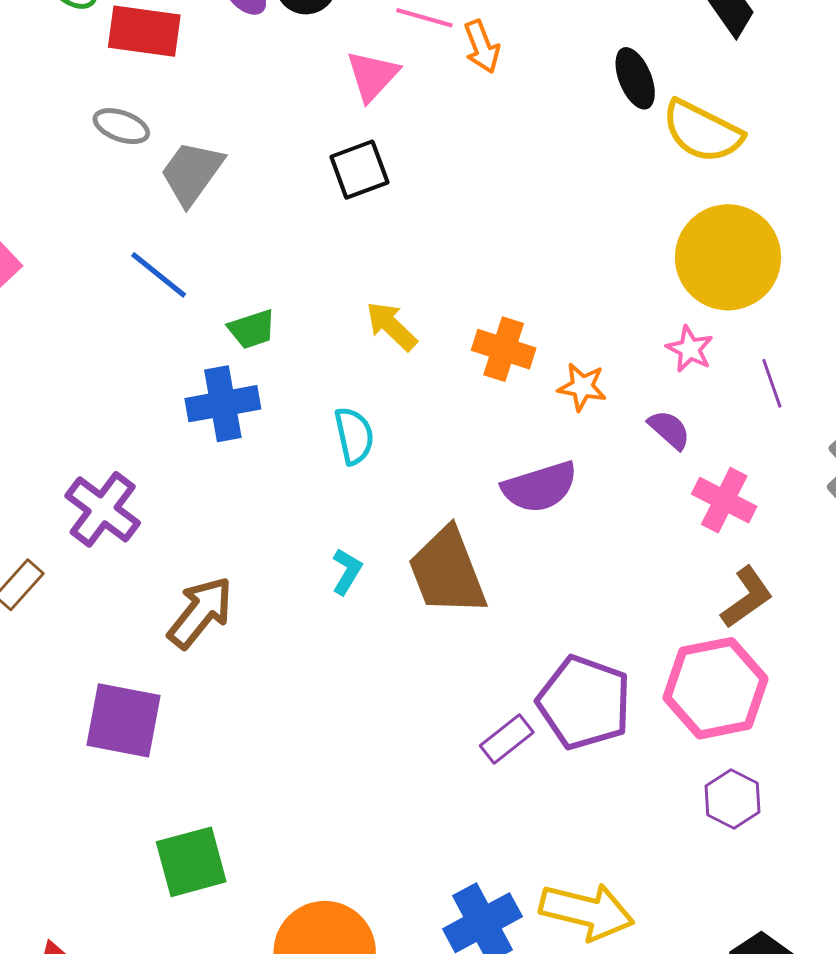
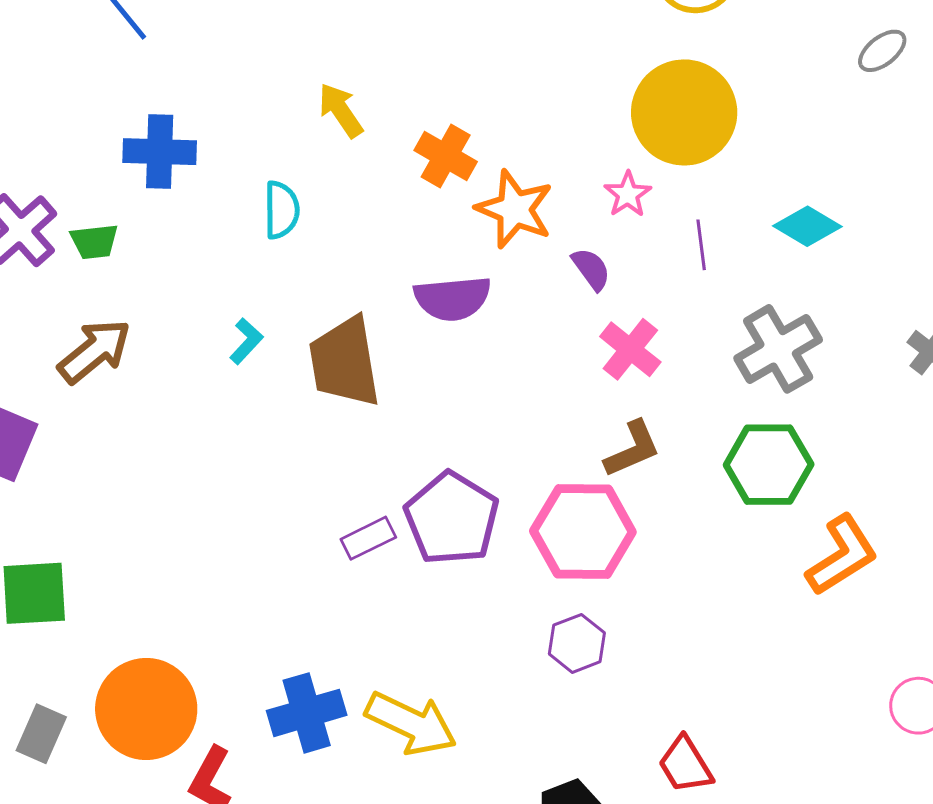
green trapezoid: (252, 329) -> (94, 242), moved
orange star: (582, 387) -> (515, 209), size x1.6

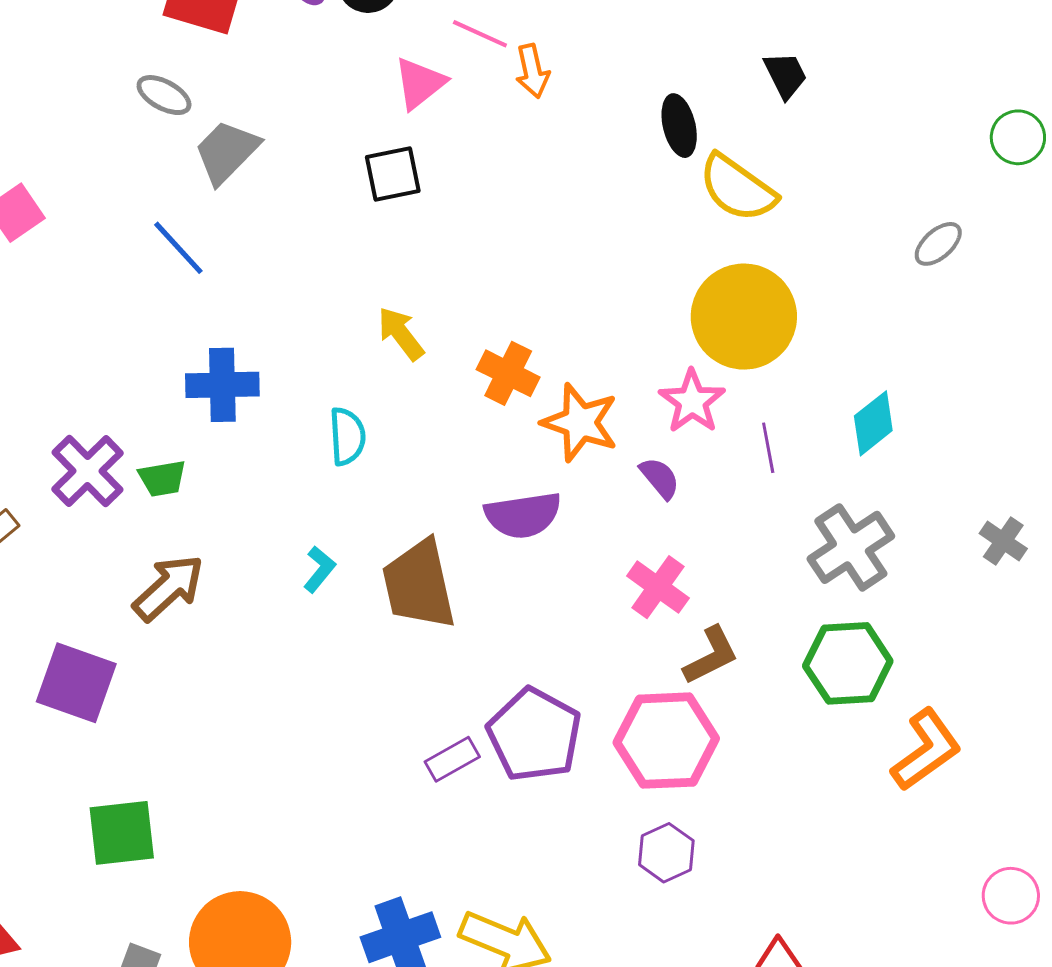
pink star: (628, 194) -> (692, 401), size x1.4
cyan diamond: (807, 226) -> (873, 423), turned -66
pink cross: (630, 349) -> (658, 587), moved

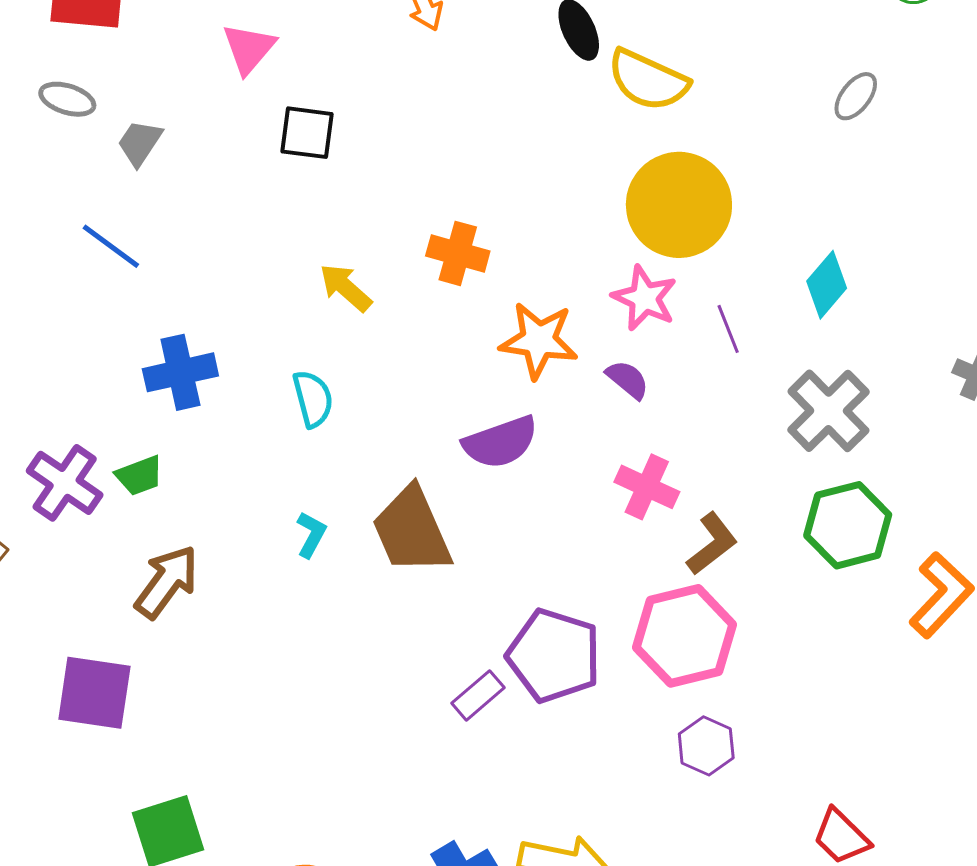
pink triangle: (420, 83) -> (249, 48), moved
gray trapezoid: (227, 152) -> (140, 143), size x0.7
black square: (393, 174) -> (307, 133), turned 30
orange cross: (508, 373) -> (458, 253), moved

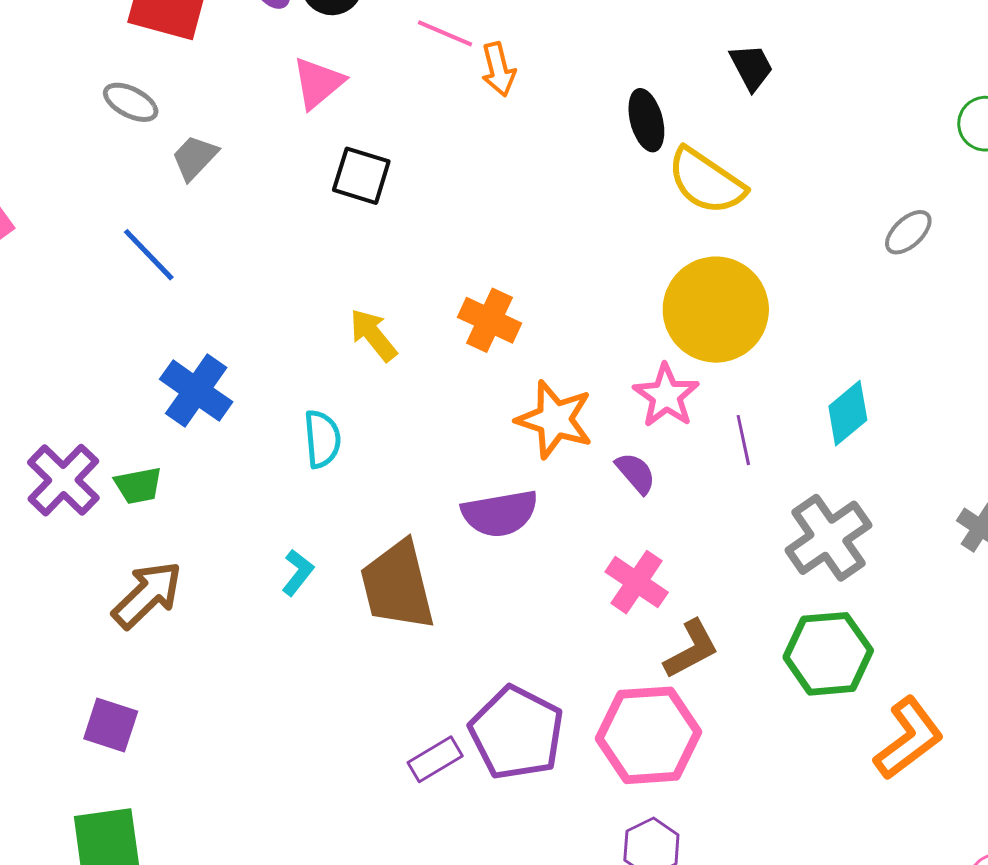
blue cross: (180, 372) -> (196, 391), turned 38
purple square: (94, 693) -> (111, 725), moved, size x0.7

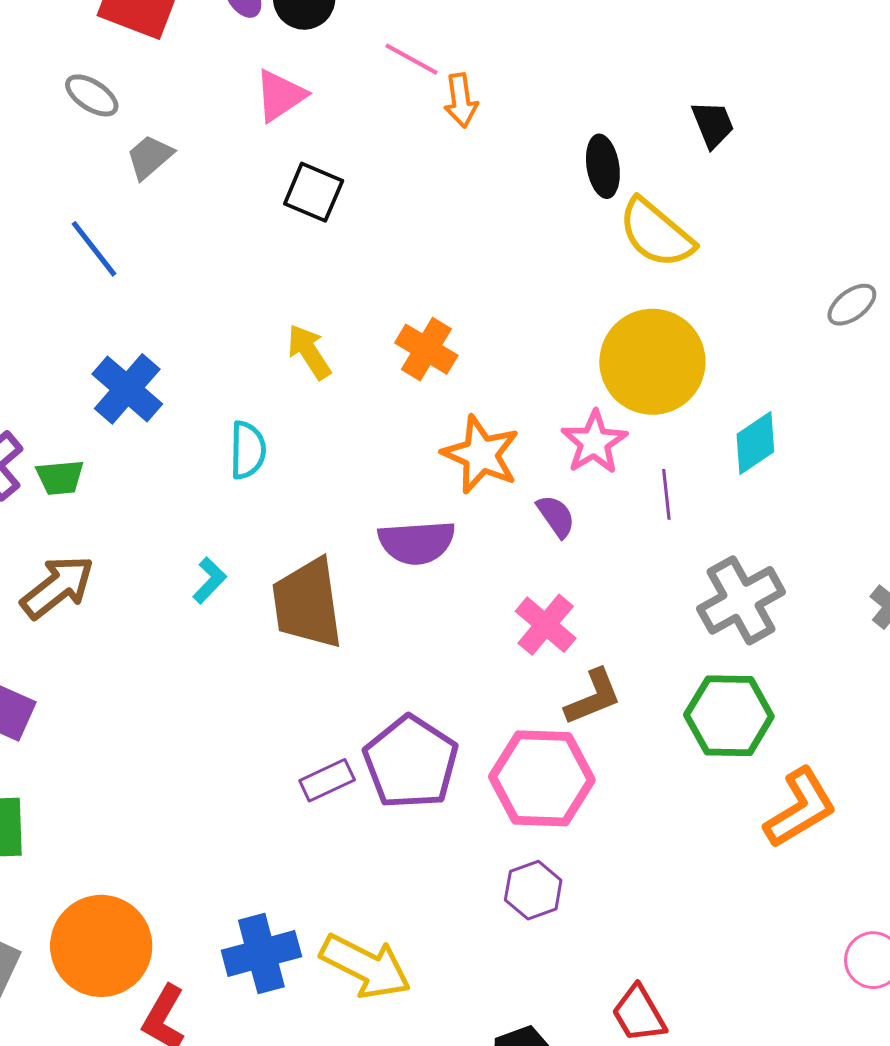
cyan diamond: (848, 413) -> (755, 443), moved

